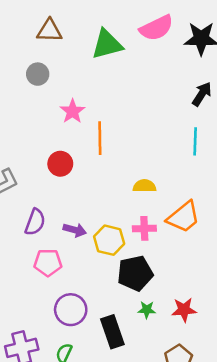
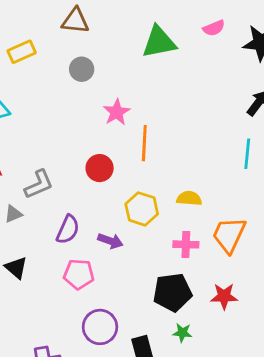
pink semicircle: (157, 28) -> (214, 28), size x0.6
brown triangle: (49, 31) -> (75, 21), moved
orange trapezoid: (183, 217) -> (229, 235), turned 150
yellow hexagon: (109, 240) -> (142, 209), moved
red star: (184, 310) -> (224, 296), moved

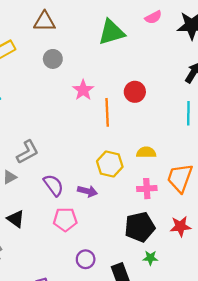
red circle: (100, 168) -> (135, 92), moved
purple semicircle: (68, 229) -> (53, 185), turned -55
purple circle: (100, 327) -> (86, 259), size x0.7

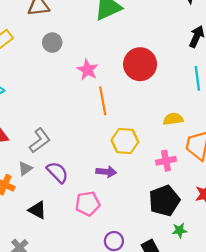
red circle: (135, 92) -> (140, 64), size x1.5
orange line: (107, 112) -> (103, 101), moved
yellow semicircle: (146, 152) -> (173, 119), moved
purple semicircle: (53, 185) -> (57, 172), moved

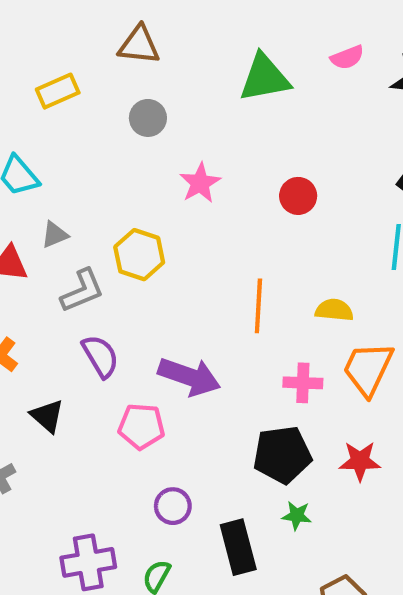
red circle: (140, 64) -> (298, 196), size x0.6
orange line: (103, 101) -> (258, 306), moved
yellow hexagon: (125, 141) -> (139, 255), moved
gray triangle: (25, 168) -> (55, 235), moved
purple arrow: (106, 172) -> (189, 377), size x1.6

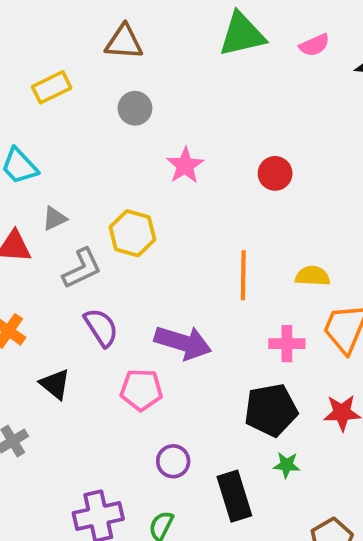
green triangle: (265, 78) -> (242, 34), moved

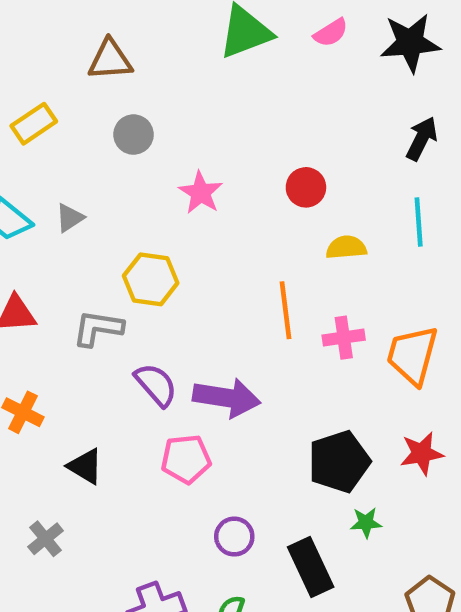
gray triangle: (54, 218) -> (70, 218), moved
gray L-shape: (82, 268) -> (98, 328), turned -138
yellow semicircle: (313, 276) -> (346, 247), moved
purple semicircle: (101, 327) -> (156, 385), moved
pink cross: (287, 344) -> (344, 338), moved

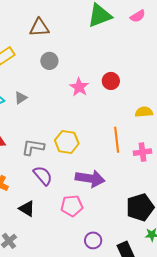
red circle: (306, 187) -> (111, 81), moved
yellow hexagon: (151, 279) -> (67, 142), moved
purple semicircle: (156, 385) -> (43, 176), moved

